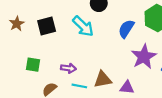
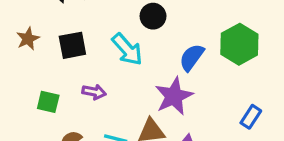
purple star: (144, 57) -> (174, 96), moved
purple arrow: (68, 68) -> (94, 92), moved

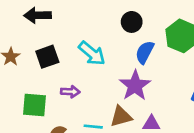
black circle: (153, 16) -> (132, 22), moved
green square: (48, 102) -> (35, 105), size x1.4

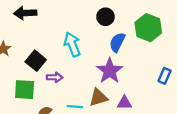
cyan arrow: (92, 53) -> (72, 44), turned -150
black square: (47, 57) -> (36, 61), moved, turned -30

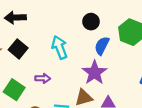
black square: (36, 61) -> (18, 49), moved
green square: (25, 90) -> (14, 90), turned 30

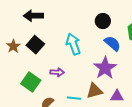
blue semicircle: (102, 46) -> (112, 43), turned 102

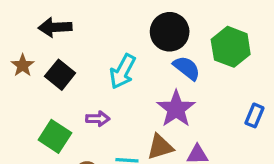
black circle: (103, 21) -> (170, 32), size x1.5
cyan arrow: (73, 44) -> (123, 71), turned -130
brown star: (13, 46) -> (23, 65), moved

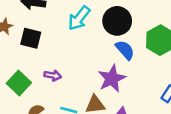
cyan arrow: (123, 71) -> (79, 18), moved
black square: (60, 75) -> (31, 38), turned -35

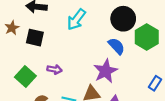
black circle: (117, 21) -> (123, 19), moved

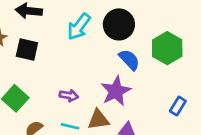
black circle: (123, 19) -> (119, 24), moved
purple arrow: (55, 69) -> (69, 96), moved

